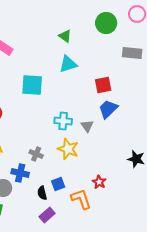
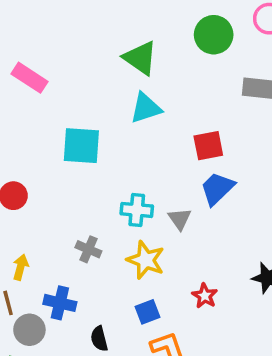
green triangle: (65, 36) -> (140, 58), size x1.5
gray cross: (36, 154) -> (88, 249), moved
red star: (99, 182) -> (205, 296), moved
blue square: (58, 184) -> (147, 312), moved

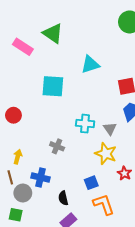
green triangle: (140, 58) -> (53, 33), moved
yellow star: (146, 260) -> (106, 154), moved

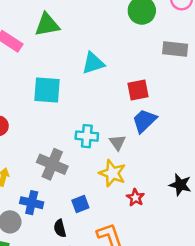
green triangle: (53, 33) -> (47, 25), turned -45
gray cross: (57, 146) -> (52, 164), size x1.6
blue square: (91, 183) -> (80, 204), moved

